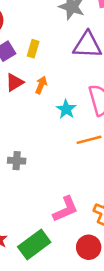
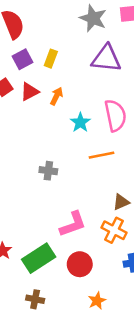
gray cross: (17, 161) -> (48, 171), moved
red circle: (89, 247) -> (80, 264), moved

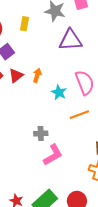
yellow rectangle: (51, 59) -> (24, 24), moved
pink L-shape: (73, 224) -> (53, 155), moved

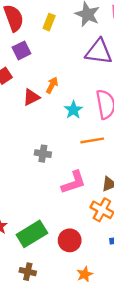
red triangle: (16, 75) -> (31, 97), moved
pink L-shape: (53, 155) -> (74, 182), moved

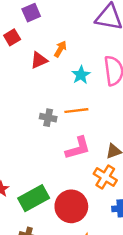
orange line: (92, 140) -> (76, 111), moved
red circle: (70, 240) -> (71, 206), size x1.4

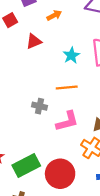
orange arrow: (60, 49) -> (54, 15), moved, turned 32
gray cross: (48, 118) -> (40, 106), moved

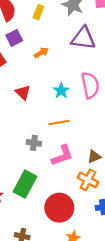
red triangle: (34, 41) -> (23, 92), moved, turned -49
green rectangle: (26, 166) -> (25, 184), moved, turned -30

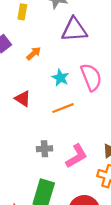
cyan star: (61, 91) -> (60, 78), moved
orange line: (59, 122) -> (63, 108), moved

